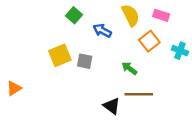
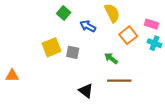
pink rectangle: (161, 15) -> (151, 24), moved
orange triangle: (14, 88) -> (12, 76), turned 32
black triangle: (112, 106) -> (86, 91), moved

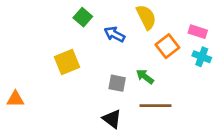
gray square: (73, 52) -> (117, 83), moved

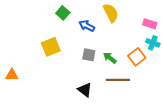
orange square: (167, 46) -> (137, 57), moved
gray square: (117, 83) -> (89, 55), moved

